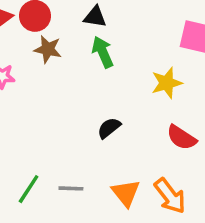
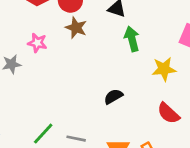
green arrow: (103, 52) -> (132, 39), moved

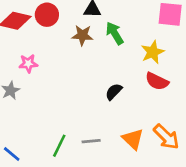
brown star: (76, 28) -> (82, 35), moved
red semicircle: (168, 113) -> (157, 81), moved

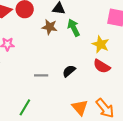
yellow star: (153, 52) -> (101, 44), turned -30
gray line: (91, 141) -> (41, 75), moved

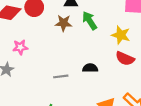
black semicircle: (69, 71) -> (90, 68), turned 48

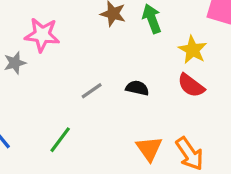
pink star: (20, 47) -> (42, 35), size x1.5
gray line: (61, 76) -> (92, 91), turned -40

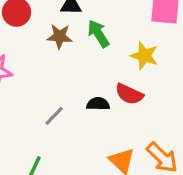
red semicircle: (191, 86) -> (129, 94), moved

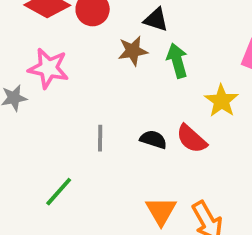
brown star: (60, 36) -> (133, 51), turned -30
gray line: (54, 116) -> (100, 138), turned -60

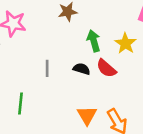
green arrow: (177, 61) -> (94, 41), moved
green line: (59, 192) -> (21, 103), turned -35

